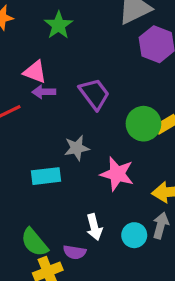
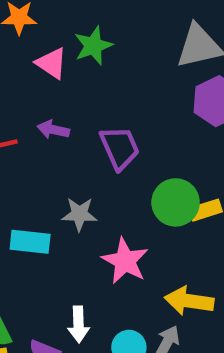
pink triangle: (35, 72) -> (52, 63), moved

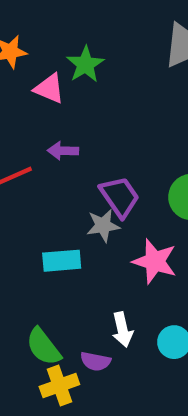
purple trapezoid: (120, 148) -> (120, 197), moved

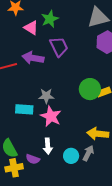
purple arrow: (63, 151) -> (33, 58), size x1.5
purple trapezoid: (120, 197) -> (59, 47), moved
pink star: (155, 261) -> (51, 116), moved

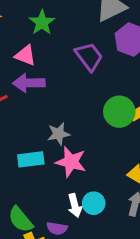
pink triangle: (31, 28) -> (25, 55), moved
purple trapezoid: (59, 47) -> (89, 56), moved
cyan circle: (71, 156) -> (94, 203), moved

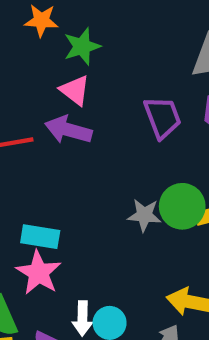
green star: (42, 22) -> (82, 46), moved
gray star: (59, 134) -> (144, 215), moved
pink star: (71, 162) -> (39, 273), moved

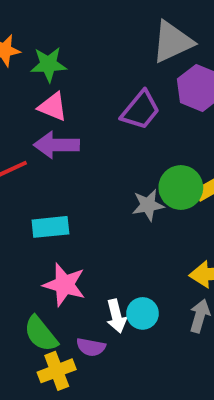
green star: (82, 46) -> (48, 64), turned 30
purple trapezoid: (162, 117) -> (141, 110), turned 75
cyan rectangle: (40, 237) -> (50, 227), moved

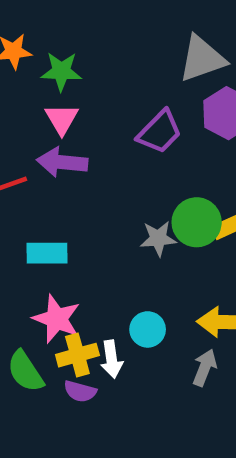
pink triangle: (53, 107) -> (62, 119), turned 32
cyan circle: (143, 313) -> (148, 329), moved
yellow cross: (57, 371) -> (77, 355), moved

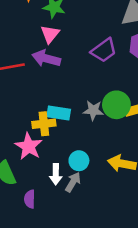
cyan rectangle: (47, 253) -> (59, 113), moved
yellow cross: (77, 355) -> (44, 124), moved
gray arrow: (205, 368) -> (73, 182), moved
purple semicircle: (80, 391) -> (30, 199), moved, turned 66

